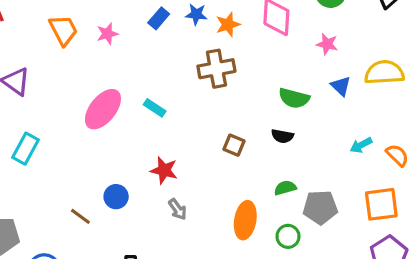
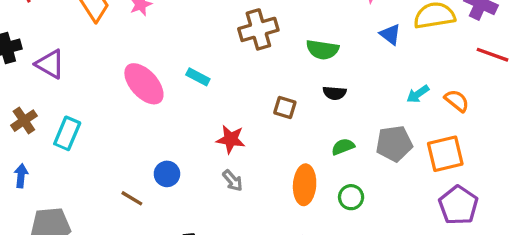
green semicircle: (294, 98) -> (322, 50), moved
pink ellipse: (103, 109) -> (144, 84), turned -75
red star: (164, 170) -> (231, 139), moved
gray pentagon: (320, 207) -> (394, 144), moved

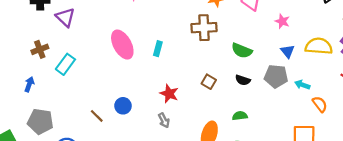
cyan rectangle: (198, 77) -> (158, 49), turned 64
cyan arrow: (418, 94) -> (302, 85), moved, turned 40
gray pentagon: (394, 144) -> (276, 76), moved

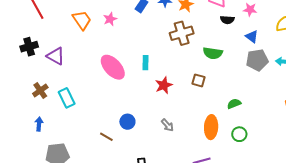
green semicircle: (242, 51) -> (213, 53), moved
blue triangle: (288, 51) -> (252, 37), moved
cyan rectangle: (65, 64) -> (67, 98), turned -48
black semicircle: (243, 80) -> (227, 20), moved
red star: (169, 94) -> (164, 85), moved, turned -30

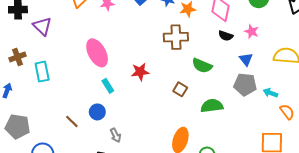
cyan rectangle: (145, 63) -> (108, 86), moved, turned -48
red star: (164, 85) -> (140, 72), moved
green semicircle: (234, 104) -> (212, 106), moved, size x1.5
gray arrow: (167, 125) -> (116, 135), moved

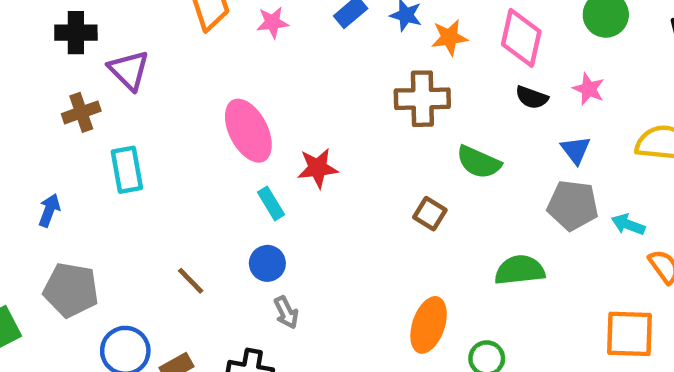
brown cross: (17, 57) -> (81, 112), moved
red star: (140, 72) -> (318, 168), moved
green semicircle: (212, 106) -> (520, 270), moved
blue circle: (97, 112) -> (267, 263), moved

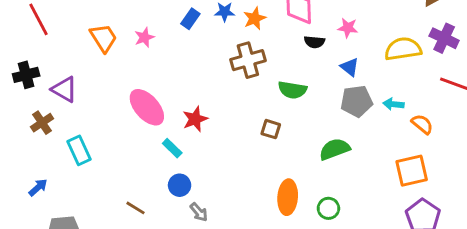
blue arrow: (49, 210) -> (38, 187), turned 42

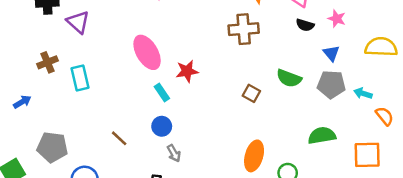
green semicircle: (292, 90) -> (289, 78), moved
brown cross: (42, 123) -> (48, 62), moved
green semicircle: (335, 149) -> (322, 136), moved
blue arrow: (38, 187) -> (22, 102), moved

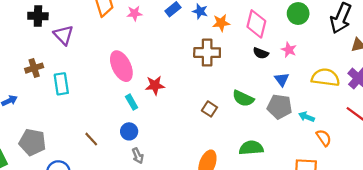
green semicircle: (322, 136) -> (251, 148), moved

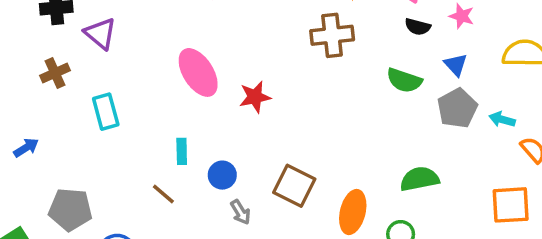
brown cross: (34, 68) -> (55, 73), moved
green semicircle: (243, 98) -> (404, 80), moved
cyan rectangle: (132, 102) -> (182, 151), moved, turned 35
gray pentagon: (280, 107) -> (457, 108), turned -30
brown square: (209, 109) -> (294, 186), moved, size x1.6

